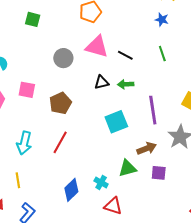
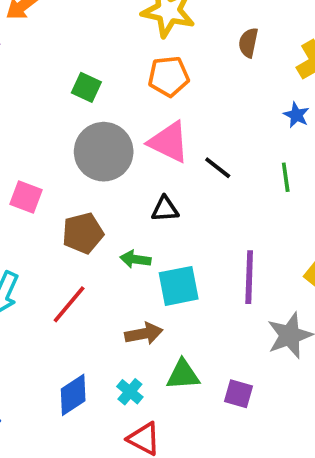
green square: (33, 19) -> (86, 87), moved
gray circle: (63, 58) -> (104, 152), size x1.6
green arrow: (126, 84) -> (135, 259), moved
brown arrow: (147, 148) -> (144, 334), moved

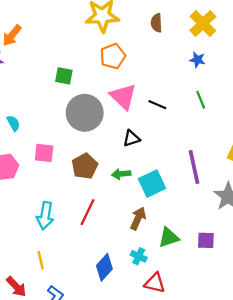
pink triangle: (169, 142) -> (123, 97), turned 32
brown arrow: (144, 334) -> (138, 218), turned -40

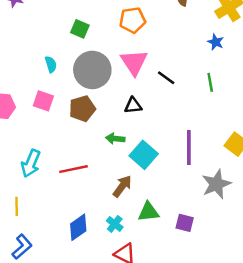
cyan semicircle: (13, 123) -> (51, 64), moved
brown pentagon: (85, 166) -> (82, 109), moved
cyan square: (152, 184) -> (144, 155), turned -36
red line: (87, 212) -> (73, 169), turned 40

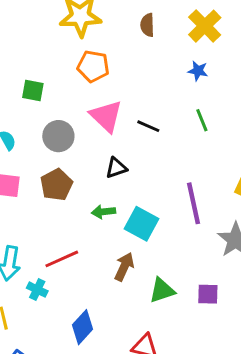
orange pentagon: (132, 20) -> (93, 66), turned 30
gray circle: (92, 70) -> (58, 136), size x0.7
cyan cross: (115, 224) -> (37, 290), moved

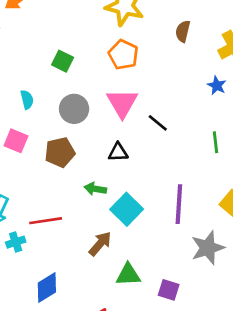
green line: (202, 120) -> (216, 142), moved
cyan cross: (37, 290) -> (16, 242), turned 30

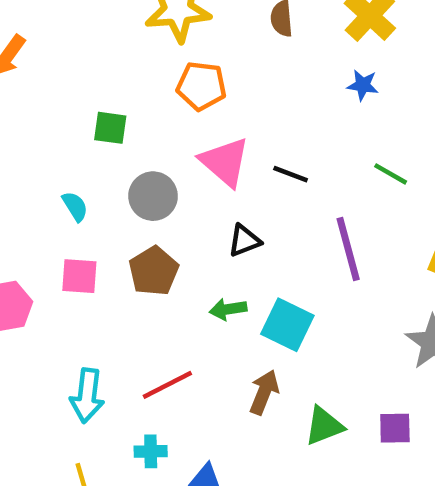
green line: (216, 142) -> (391, 174), turned -35
purple line: (179, 204) -> (348, 249), moved
cyan cross: (16, 242) -> (151, 451), moved, turned 36

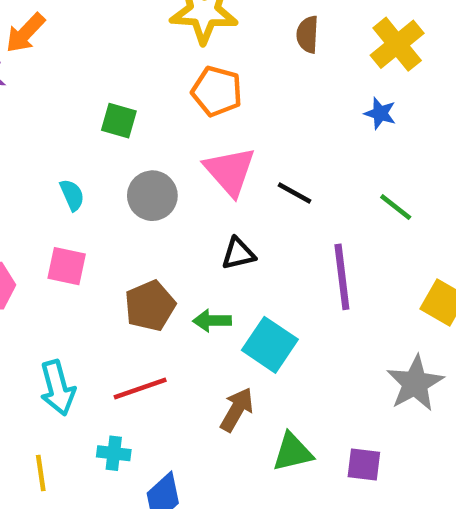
brown pentagon: (154, 271) -> (150, 306), moved
cyan arrow: (87, 396) -> (57, 388), turned -30

